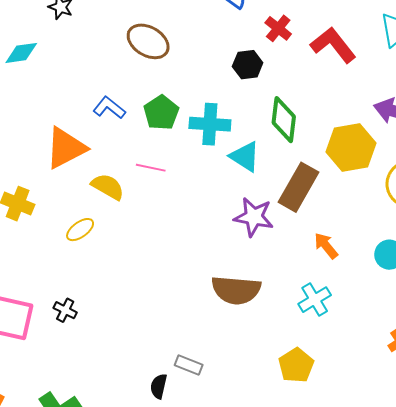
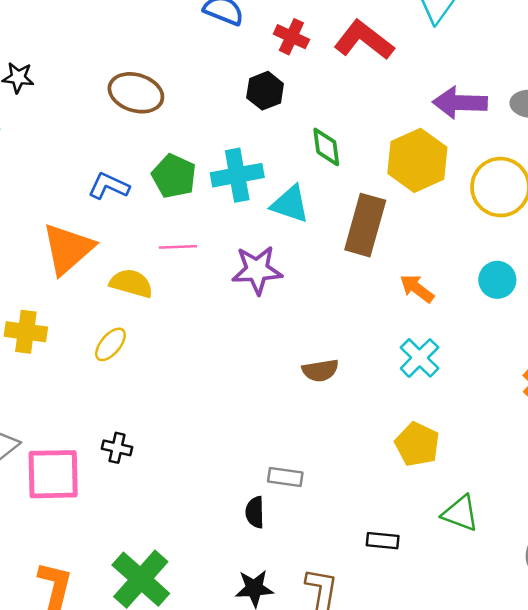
green diamond: (284, 120) -> (326, 147), size x0.7
purple star: (254, 217) -> (257, 270), moved
brown semicircle: (236, 290) -> (320, 370), size x0.6

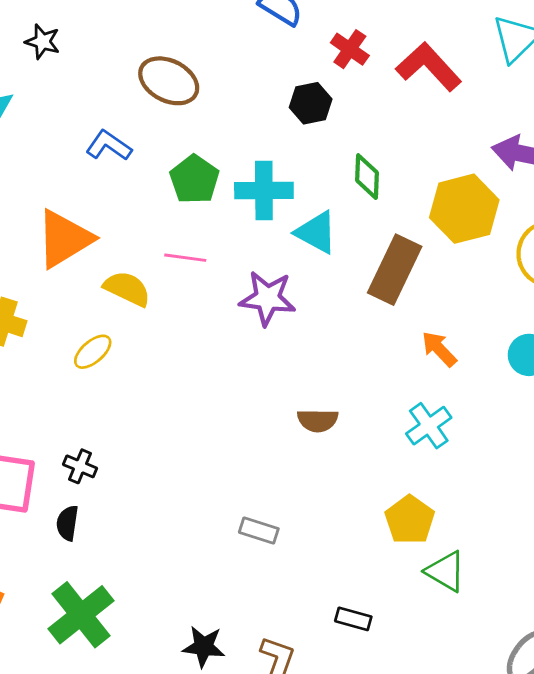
blue L-shape: (109, 186) -> (109, 146), moved
black semicircle: (255, 512) -> (67, 523), moved
green triangle: (460, 513) -> (446, 571), moved

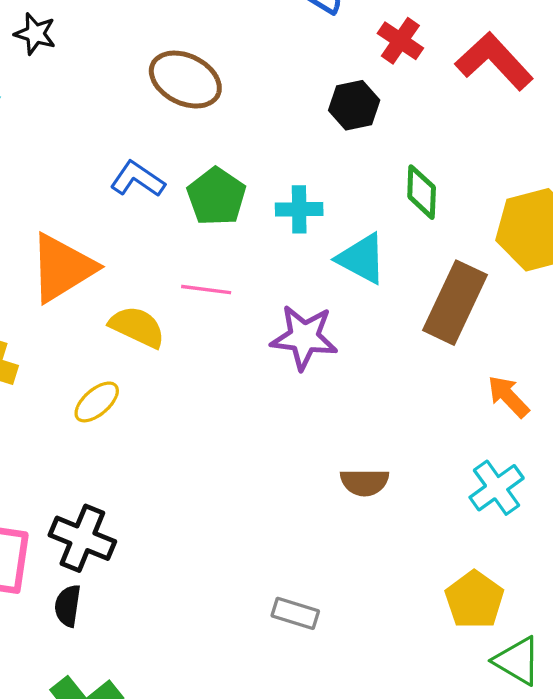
blue L-shape: (109, 146) -> (137, 179), moved
cyan cross: (264, 190) -> (299, 209), size x0.7
black cross: (80, 466) -> (82, 538), size x1.6

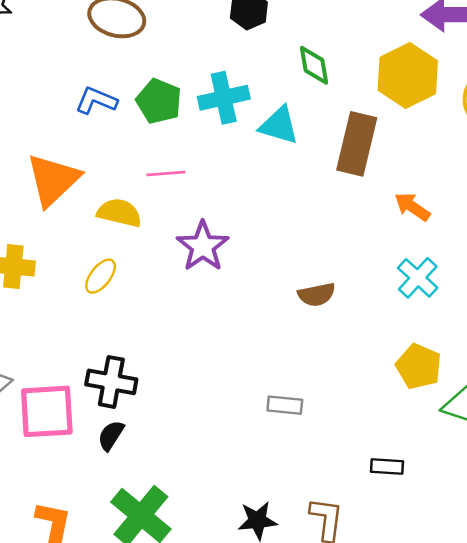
cyan cross: (299, 209) -> (224, 98), size x1.4
purple star: (304, 337) -> (203, 246), moved, turned -30
black semicircle: (68, 606) -> (111, 435), turned 36

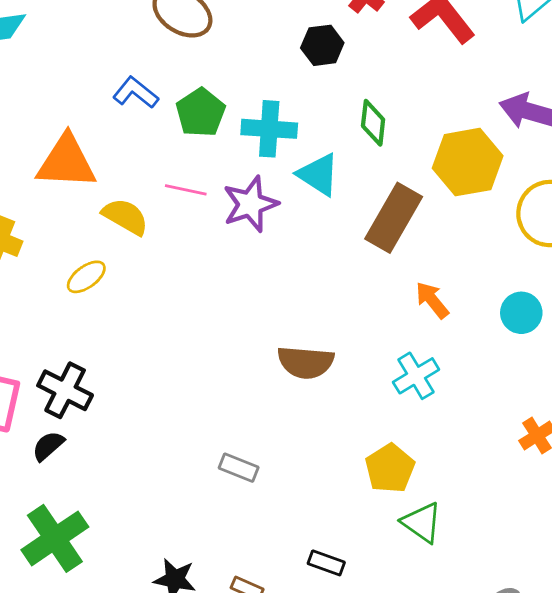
orange triangle: (53, 180) -> (66, 162), turned 30
purple star: (203, 246) -> (250, 204), moved
brown semicircle: (317, 295) -> (306, 362), size x1.4

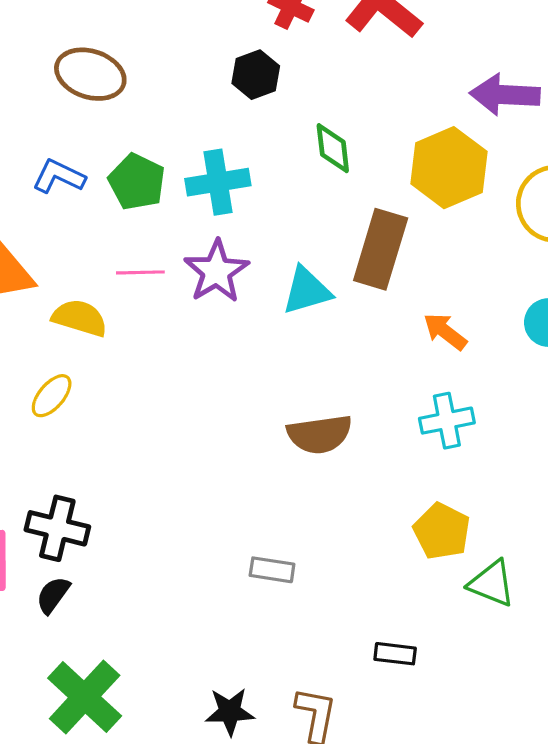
cyan triangle: (318, 175) -> (307, 291), moved, turned -36
cyan cross: (416, 376) -> (447, 421), turned 33

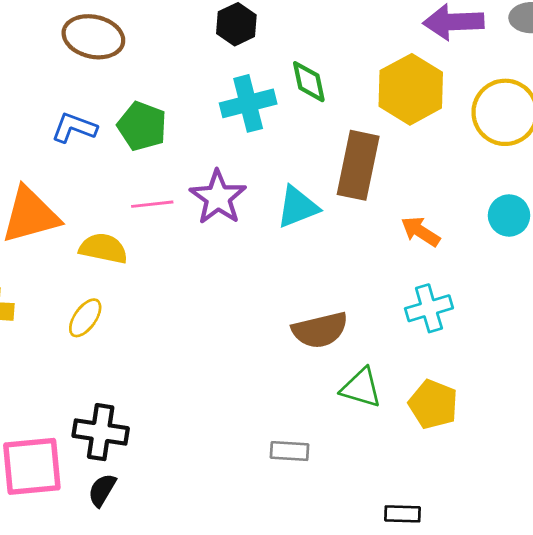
cyan cross: (218, 182) -> (248, 103), moved
green triangle: (492, 583) -> (361, 388), moved

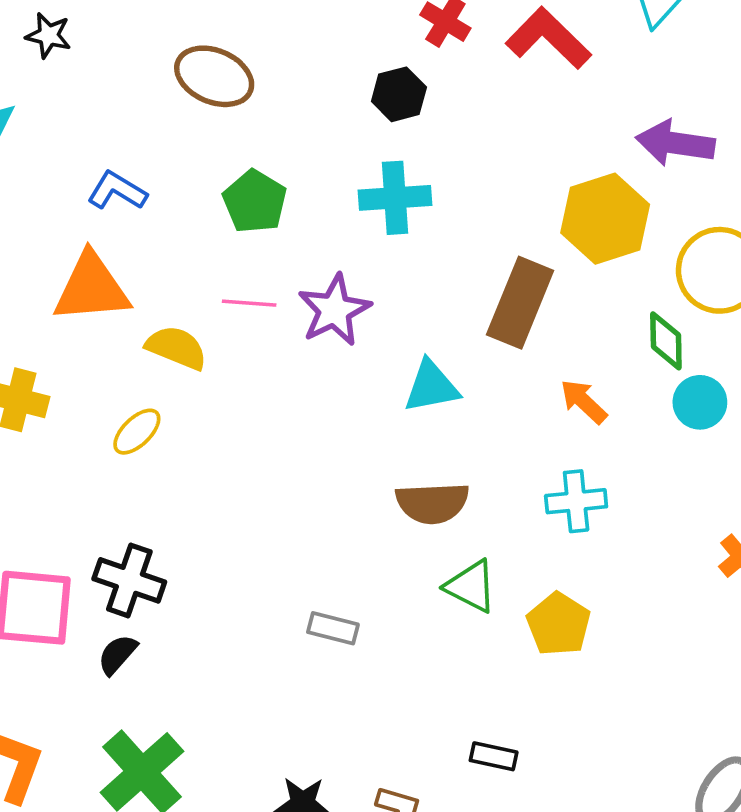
green diamond: (309, 82) -> (666, 341), moved
blue L-shape: (74, 128) -> (117, 191), moved
cyan triangle: (298, 207) -> (431, 387), moved
gray rectangle: (290, 451) -> (333, 628), moved

